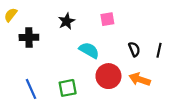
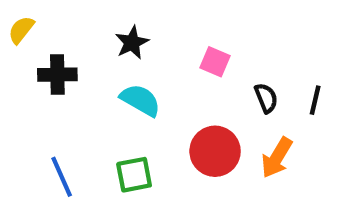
pink square: (107, 19) -> (215, 62), moved, turned 32
cyan semicircle: (89, 50) -> (140, 100), moved
orange arrow: (140, 79) -> (277, 158), turned -78

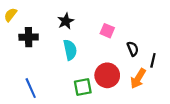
cyan semicircle: (140, 100) -> (70, 50), turned 48
black line: (315, 100) -> (153, 60), moved
green square: (134, 175) -> (83, 87), moved

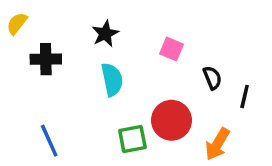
orange arrow: (138, 79) -> (217, 144), moved

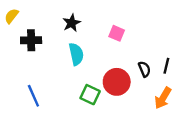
black semicircle: (212, 78) -> (144, 69), moved
green square: (132, 139) -> (90, 95), turned 36
orange arrow: (217, 144) -> (163, 98), moved

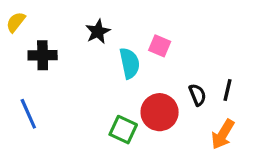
cyan semicircle: (76, 54) -> (130, 63), moved
blue line: (33, 96) -> (28, 114), moved

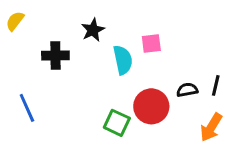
pink square: (160, 46) -> (151, 43), turned -30
black cross: (43, 55) -> (55, 55), moved
black semicircle: (197, 95) -> (187, 90), turned -78

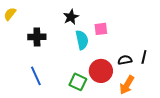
black star: (93, 30) -> (71, 17), moved
blue line: (27, 108) -> (36, 76), moved
orange arrow: (211, 127) -> (127, 85), moved

